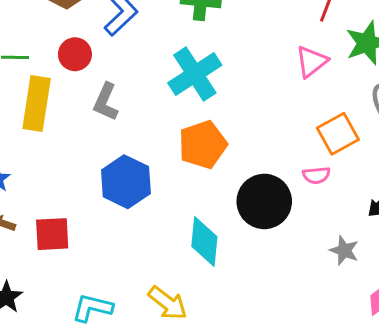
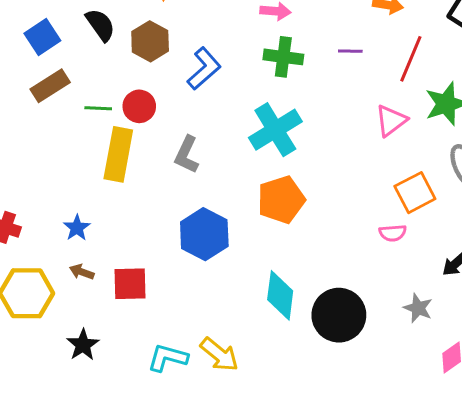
red circle: (75, 54) -> (139, 106), moved
black circle: (264, 201) -> (339, 315), moved
yellow arrow: (168, 303) -> (219, 355), moved

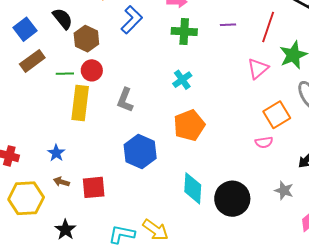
brown hexagon: (150, 41) -> (86, 39), moved
blue L-shape: (204, 69) -> (132, 20), moved
cyan cross: (275, 130) -> (182, 80), size x0.6

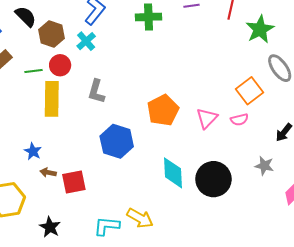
pink triangle: (258, 68) -> (207, 118), moved
cyan cross: (182, 80) -> (86, 41), moved
brown arrow: (61, 182) -> (48, 173), moved

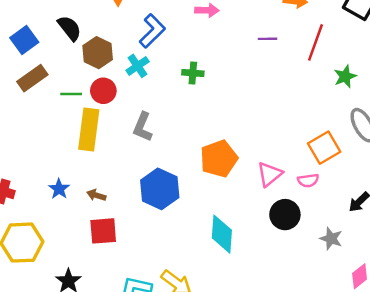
green cross: (149, 17) -> (193, 73), moved, size x0.7
green star: (260, 29) -> (345, 76), size x0.7
brown arrow: (48, 173) -> (96, 195), moved
black circle: (213, 179) -> (285, 215), moved, size x0.7

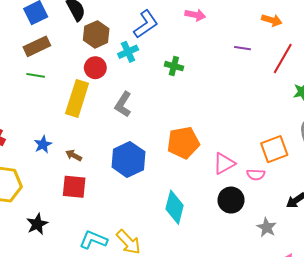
green line: (71, 94) -> (36, 75), moved

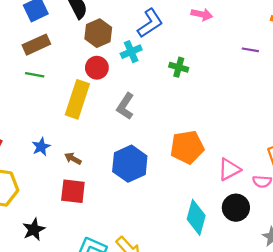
cyan diamond: (175, 207) -> (196, 217), moved

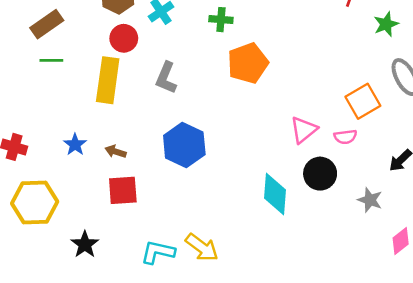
orange pentagon: (187, 147) -> (248, 63), moved

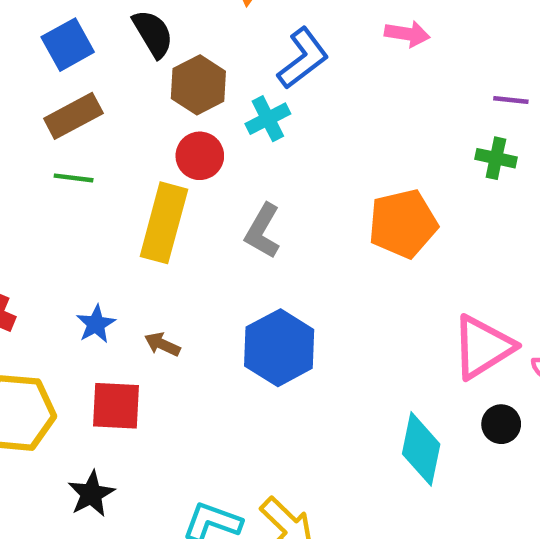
green cross: (221, 20) -> (496, 158), moved
pink triangle: (304, 130) -> (483, 347), size x1.4
black circle: (320, 174) -> (501, 424), size x0.7
red square: (123, 190) -> (116, 406), moved

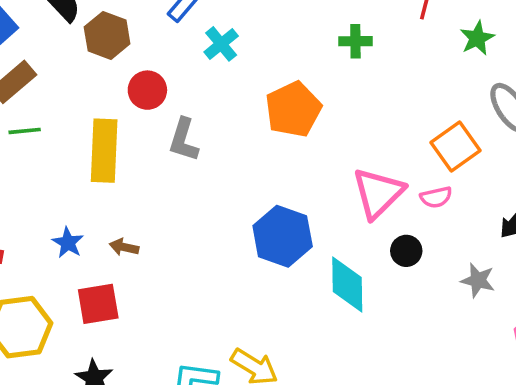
cyan cross: (268, 119) -> (221, 44), moved
red circle: (200, 156) -> (147, 90), moved
blue hexagon: (279, 348) -> (283, 236), moved

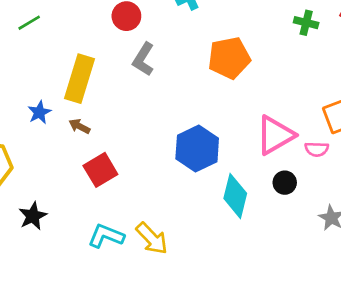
green cross: (355, 41) -> (306, 23), moved
green line: (25, 131) -> (29, 23), turned -40
yellow rectangle: (104, 151) -> (79, 79), moved
red square: (98, 304) -> (100, 170), moved, turned -36

